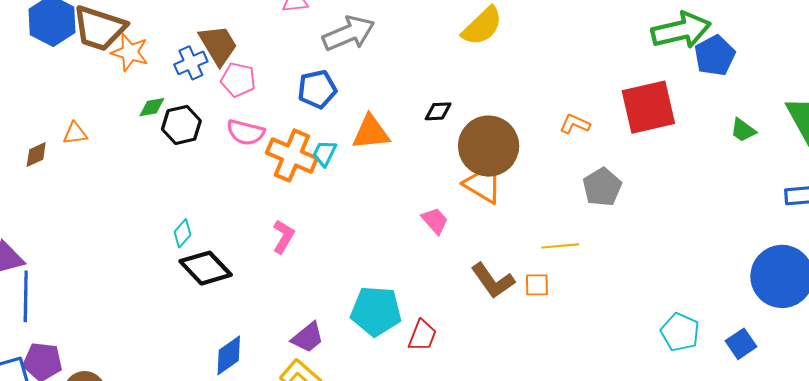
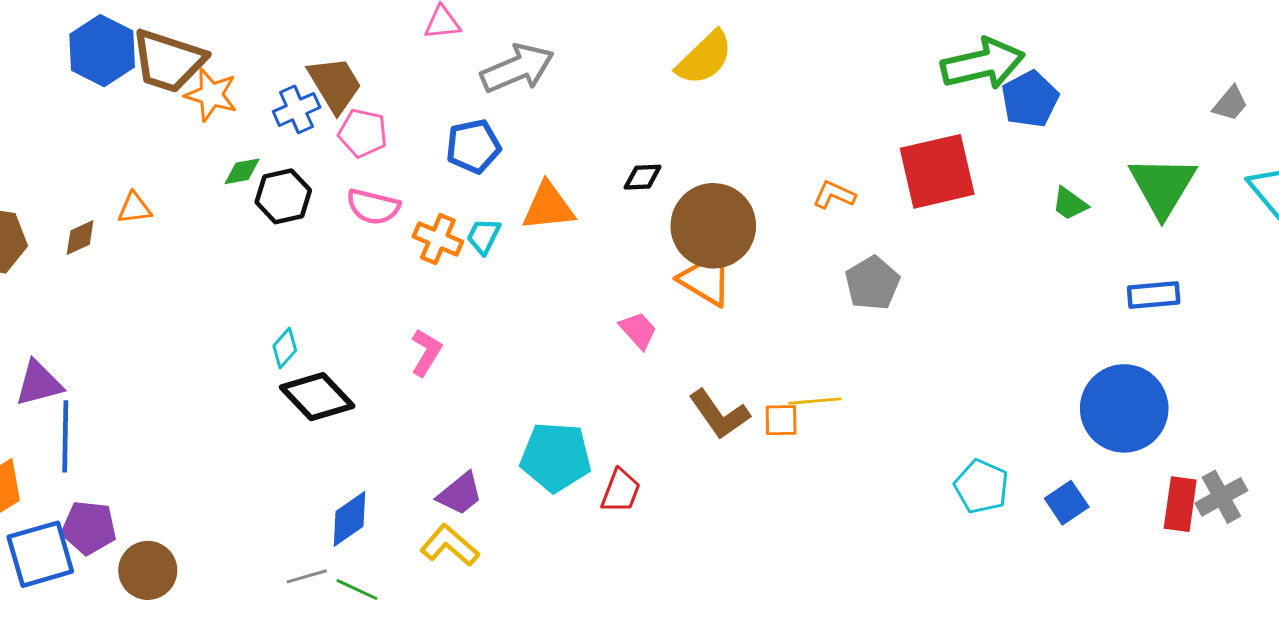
orange cross: (292, 155) -> (438, 239), size x0.7
yellow line: (560, 246) -> (815, 401), moved

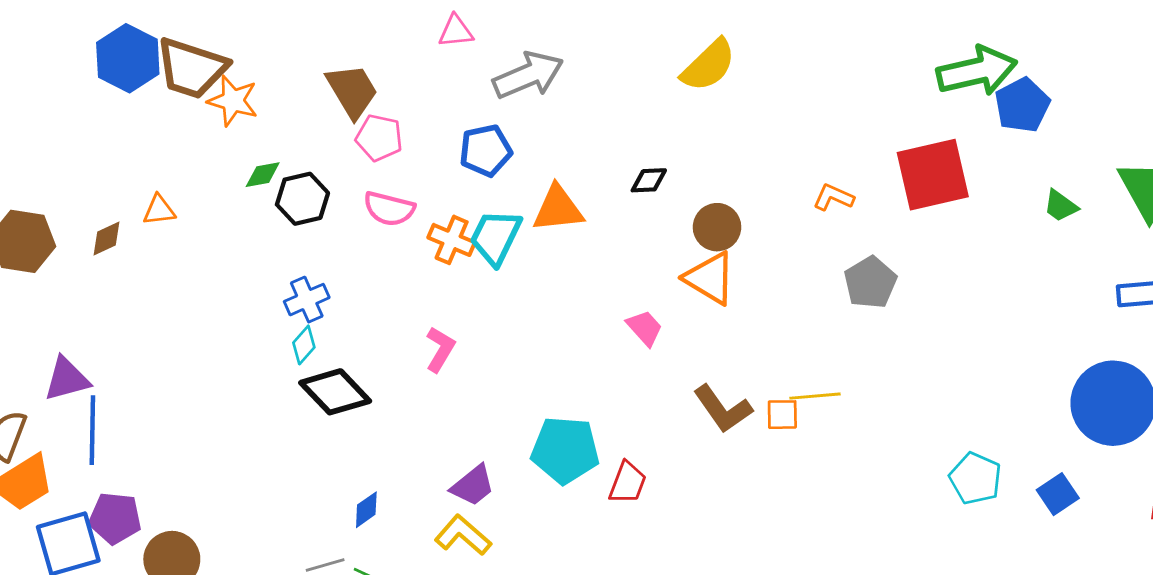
blue cross: (297, 109) -> (307, 300), moved
brown circle: (713, 226) -> (717, 227), size x0.6
cyan trapezoid: (484, 236) -> (496, 237), size x1.6
blue diamond: (350, 519) -> (366, 510), size x0.7

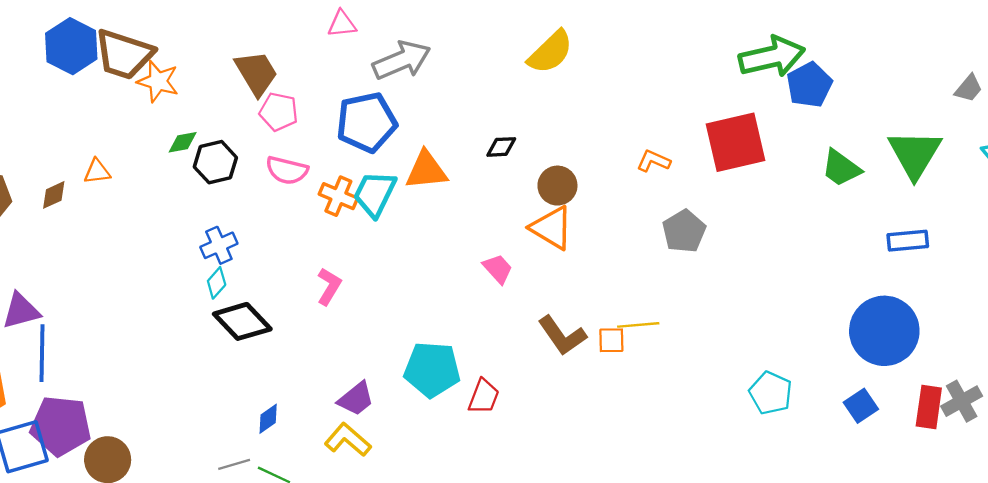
blue pentagon: (486, 150) -> (367, 122), size x1.4
green trapezoid: (1061, 206) -> (841, 168), size x1.4
blue square: (1058, 494) -> (861, 406), moved
purple pentagon: (115, 518) -> (61, 426), size x1.4

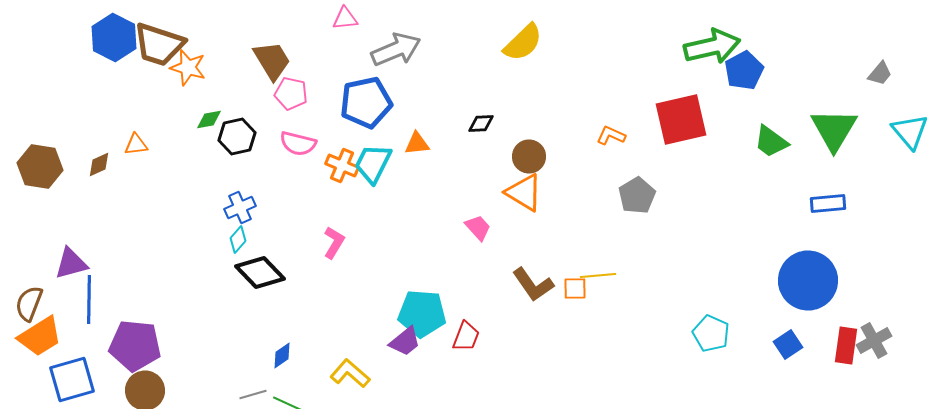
orange triangle: (426, 170) -> (417, 144), size x0.7
purple trapezoid: (356, 399) -> (405, 342), moved
purple pentagon: (61, 426) -> (135, 346), moved

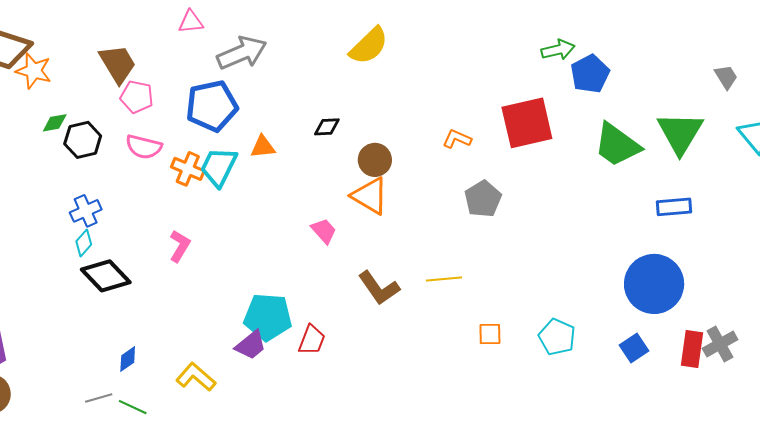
green arrow: (712, 46) -> (558, 50), size x0.6
gray trapezoid: (880, 74) -> (726, 77), turned -72
green trapezoid: (771, 142) -> (617, 145), size x1.4
orange square: (575, 288) -> (490, 334), moved

